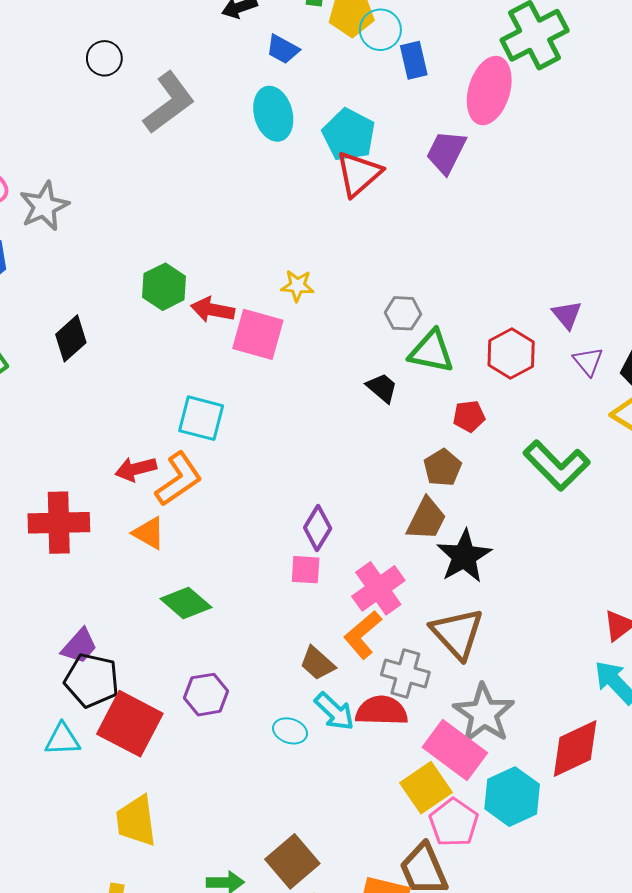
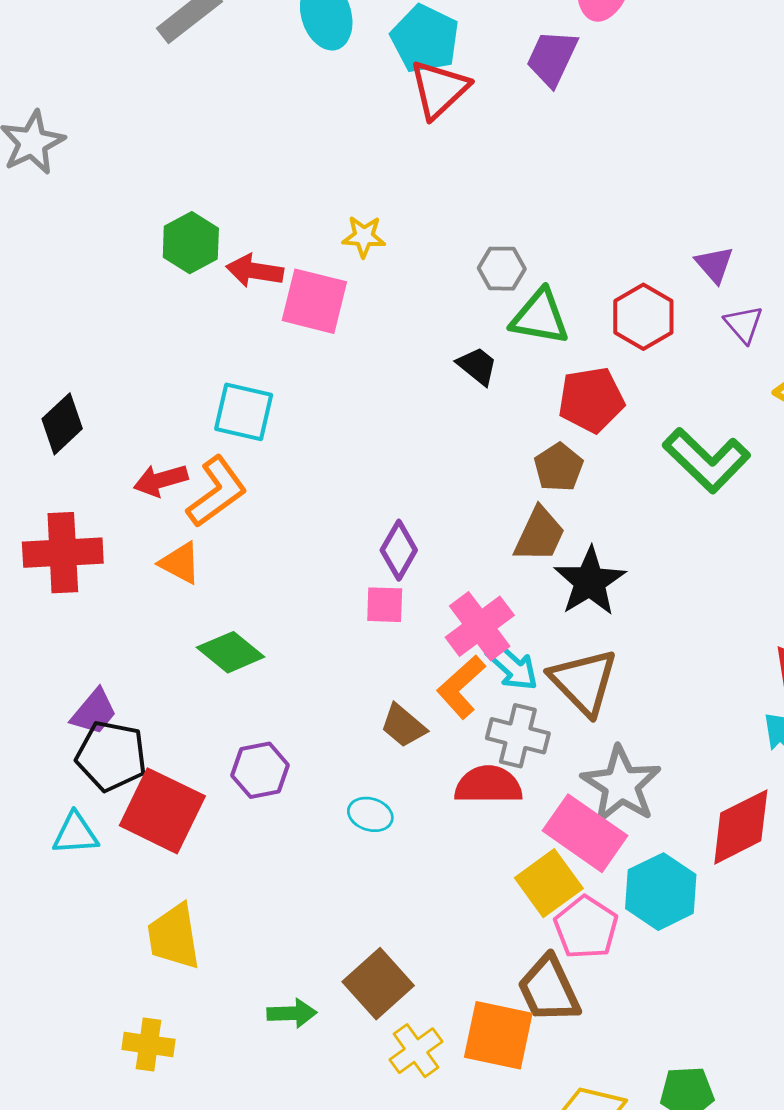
black diamond: (71, 338) -> (62, 424), moved
red pentagon: (469, 416) -> (591, 400), size x1.6
cyan arrow: (334, 711) -> (512, 666), moved

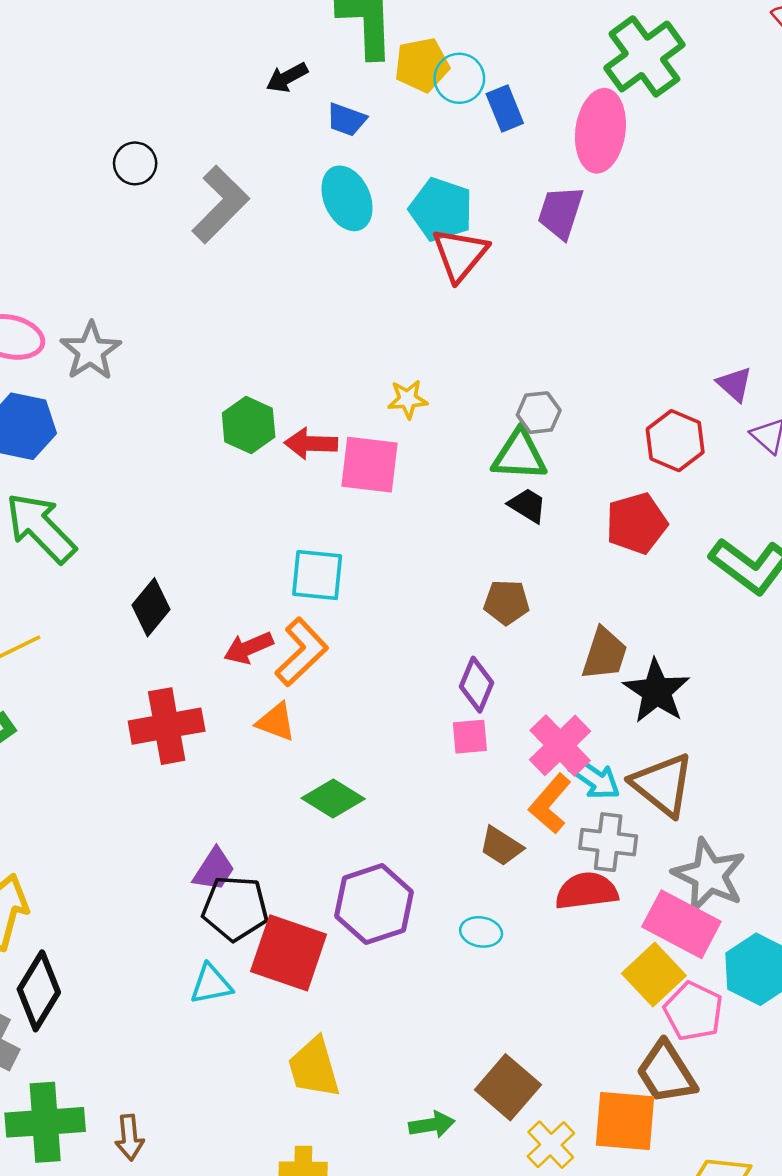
green triangle: (540, 317) -> (519, 455), moved
brown pentagon: (559, 467) -> (507, 602), moved, turned -30
purple hexagon: (260, 770) -> (374, 904), size x1.5

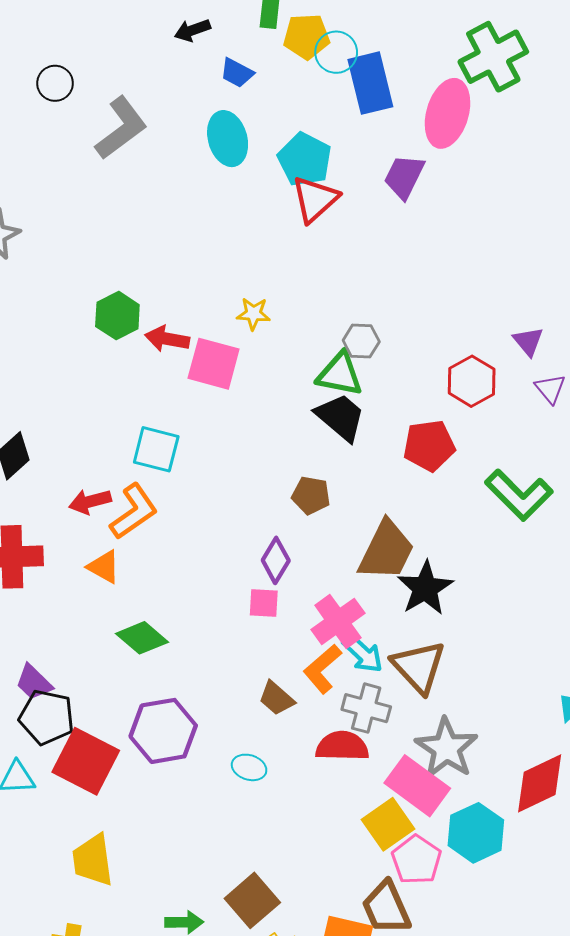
blue rectangle: (505, 109) -> (370, 83), size x1.6
black trapezoid: (527, 505) -> (340, 417), size x1.6
brown trapezoid: (605, 654) -> (386, 551), size x1.4
purple trapezoid: (214, 870) -> (34, 682), turned 93

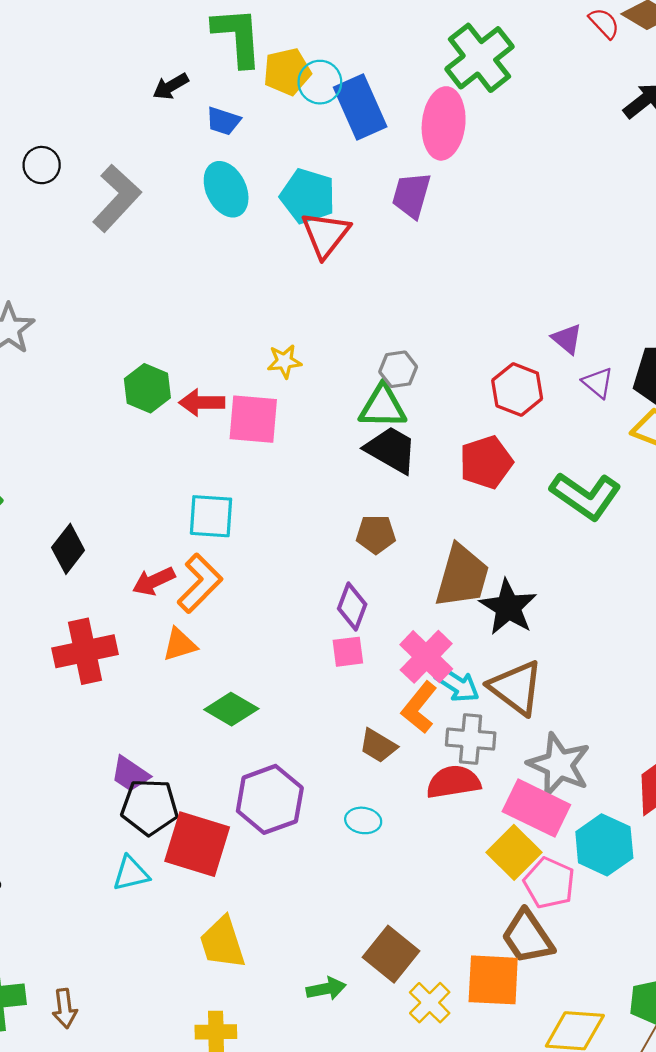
orange triangle: (104, 567) -> (180, 645), turned -36

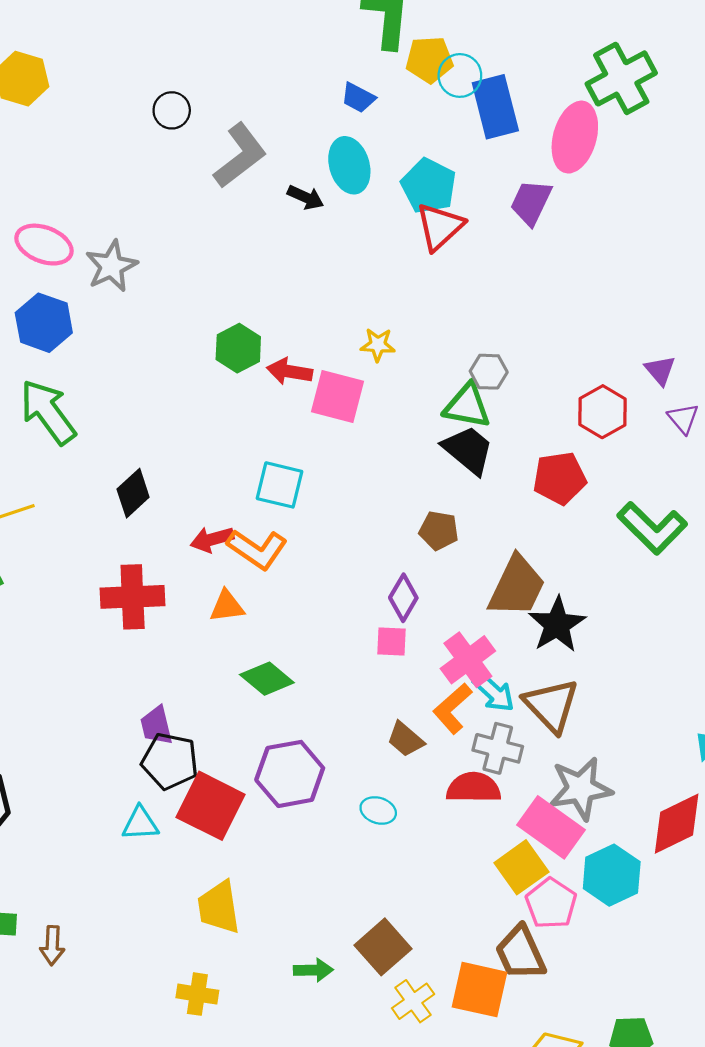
black arrow: (171, 86) -> (306, 197), moved, turned -135
orange L-shape: (200, 583) -> (257, 549), turned 70
gray star: (559, 765) -> (581, 789), turned 30
purple trapezoid: (130, 774) -> (156, 726), turned 33

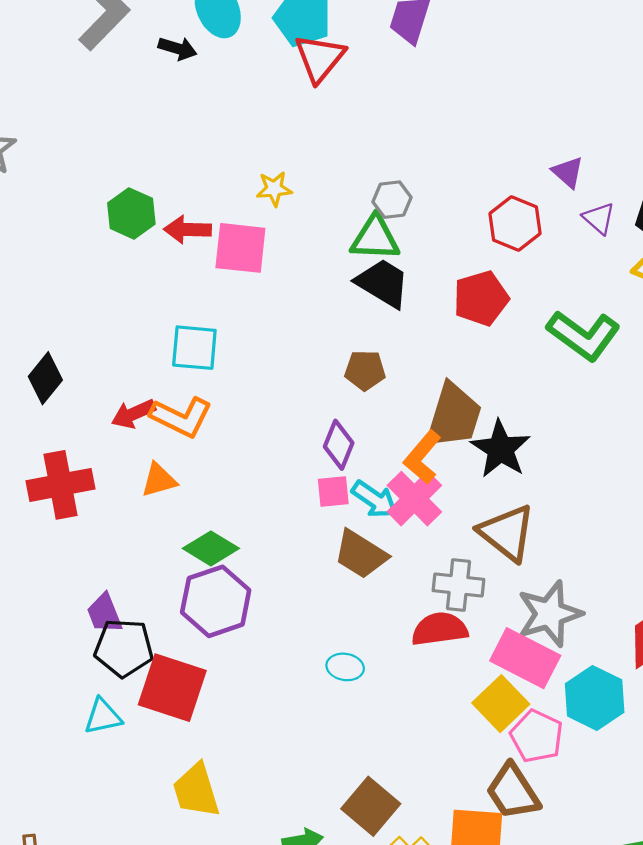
cyan arrow: (494, 692) -> (375, 499), moved
orange L-shape: (452, 709) -> (422, 457), moved
brown trapezoid: (406, 739) -> (361, 554), moved, size x1.4
purple hexagon: (290, 774) -> (216, 601), moved

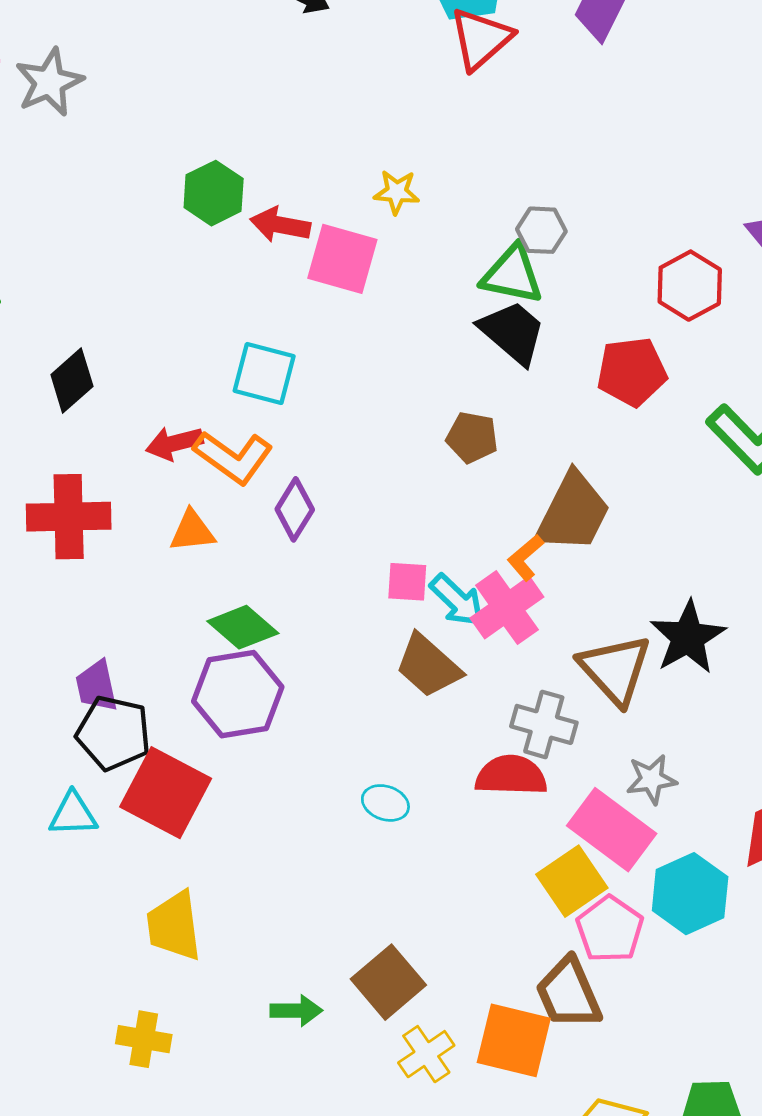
purple diamond: (339, 445) -> (295, 509), moved
black star: (501, 449) -> (688, 637), moved
orange L-shape: (422, 457) -> (525, 558), size x0.7
gray star: (550, 614) -> (651, 779), size x0.6

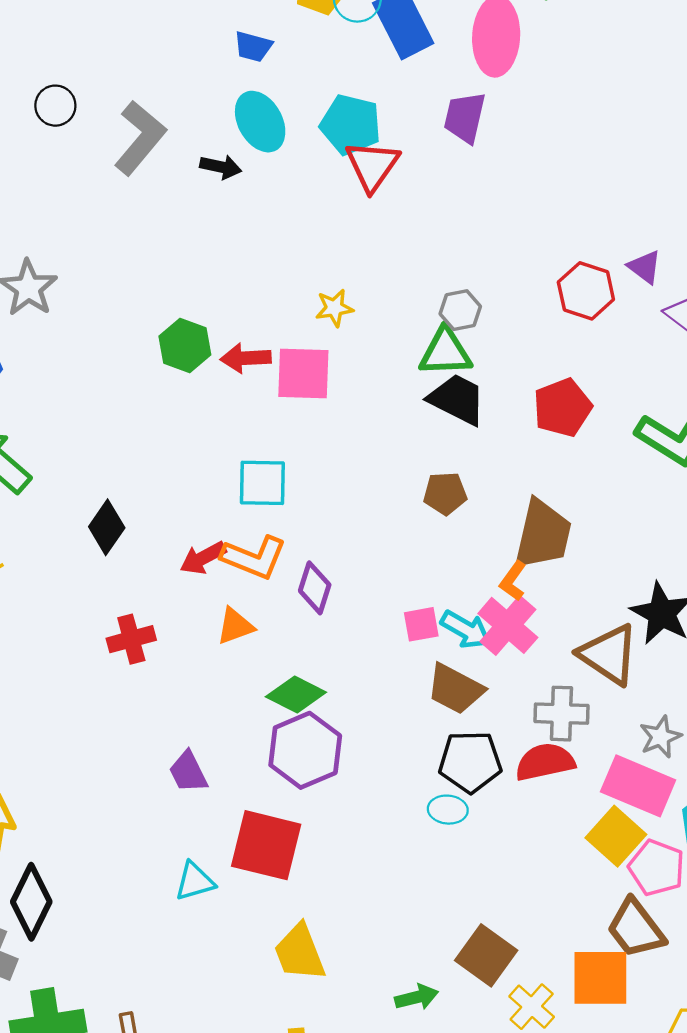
red hexagon: (690, 286) -> (586, 291), moved
red cross: (69, 517) -> (131, 639), size x0.7
black pentagon: (114, 733) -> (470, 762), moved

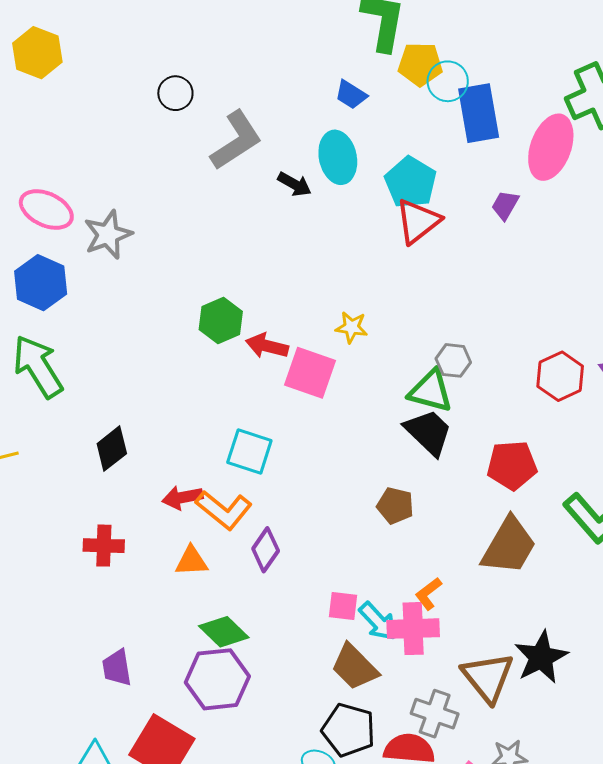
purple trapezoid: (465, 117) -> (505, 205), size x0.7
brown trapezoid: (543, 535) -> (509, 546), moved
pink cross: (508, 625) -> (413, 629), turned 30

